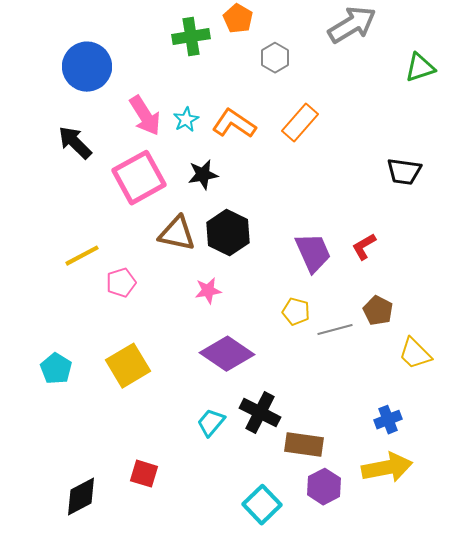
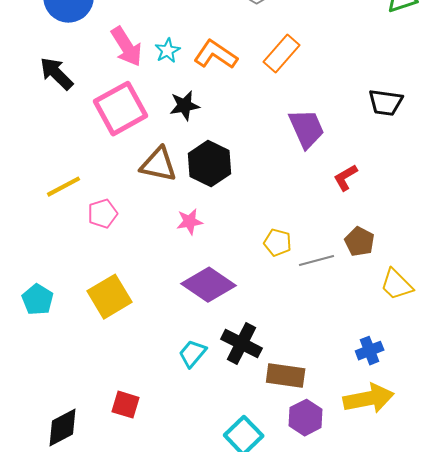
purple trapezoid: (313, 253) -> (307, 129), moved

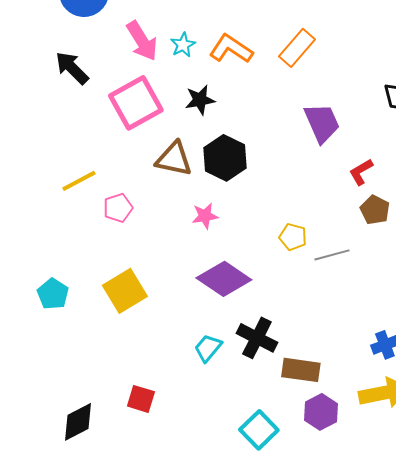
brown pentagon: (360, 242) -> (375, 210), moved

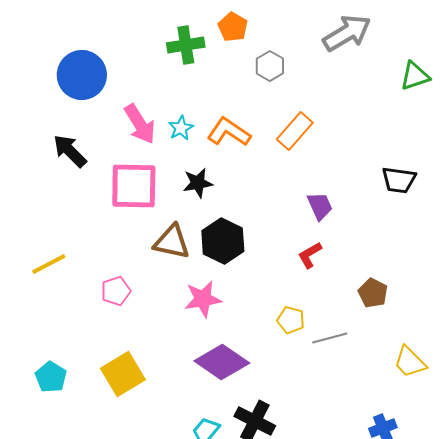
pink square: (136, 103) -> (134, 186), turned 30
purple trapezoid: (322, 123) -> (320, 206), size x0.7
red L-shape: (361, 172) -> (310, 255), moved
yellow line: (79, 181) -> (49, 264), moved
pink star: (205, 216) -> (203, 299), size x1.4

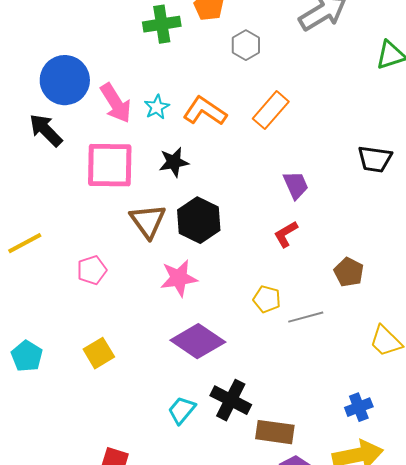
blue circle: (82, 75) -> (65, 80), moved
brown triangle: (172, 242) -> (148, 221), turned 42
yellow square: (123, 374) -> (99, 353), size x0.7

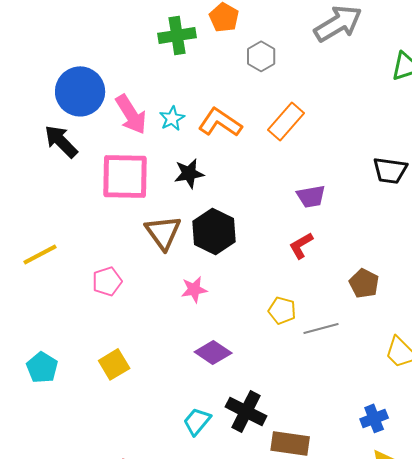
purple trapezoid: (296, 185) -> (311, 196), turned 104
pink star: (179, 278) -> (194, 289), size x0.7
purple diamond: (198, 341) -> (213, 352), size x0.7

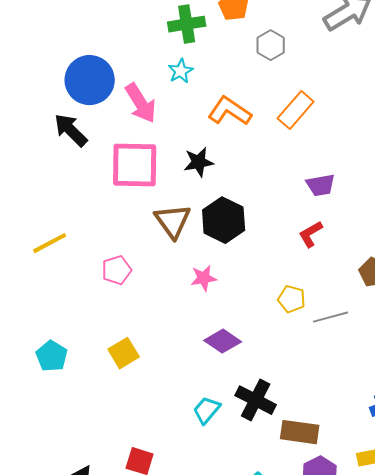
cyan star: (172, 118) -> (181, 71), moved

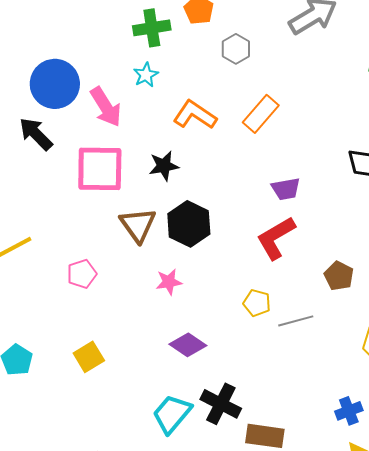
red L-shape: (311, 234) -> (276, 238), size x1.6
cyan trapezoid: (207, 410) -> (172, 414), size x1.4

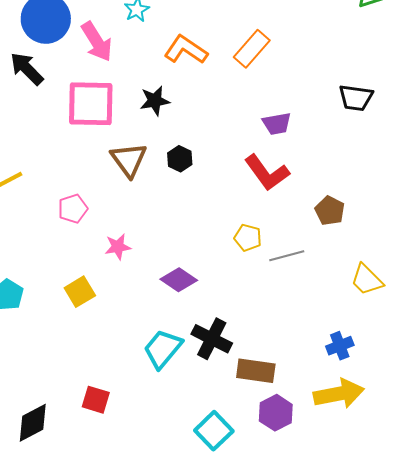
black hexagon: (189, 224) -> (180, 159), size x0.6
red L-shape: (276, 238) -> (267, 173), turned -96
pink star: (169, 282) -> (118, 247), moved

